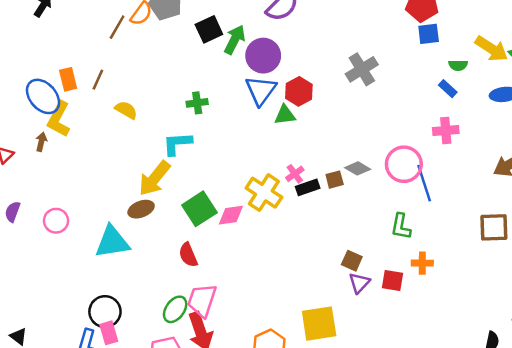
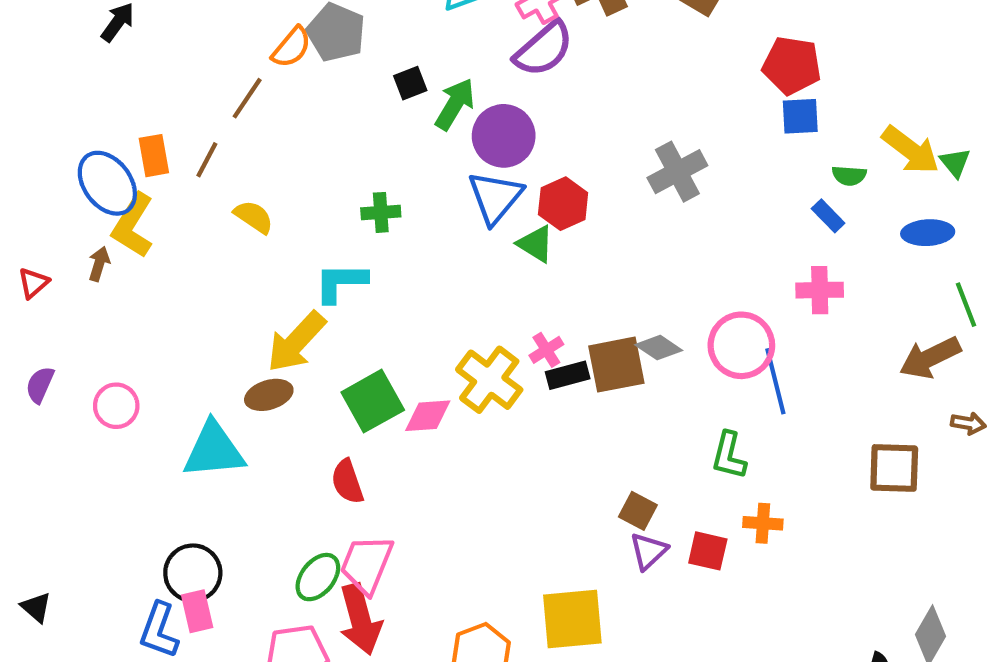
brown line: (117, 27) -> (247, 98), moved
black square: (209, 29) -> (410, 83), size x0.7
green triangle: (285, 115) -> (536, 244), turned 35
brown square: (335, 180) -> (616, 365), size x1.8

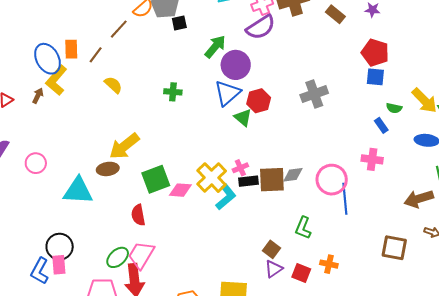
black square: (410, 83) -> (179, 23), moved
cyan L-shape: (341, 282) -> (226, 197), moved, turned 132
gray diamond: (659, 348) -> (293, 175), turned -50
green L-shape: (729, 456) -> (303, 228), moved

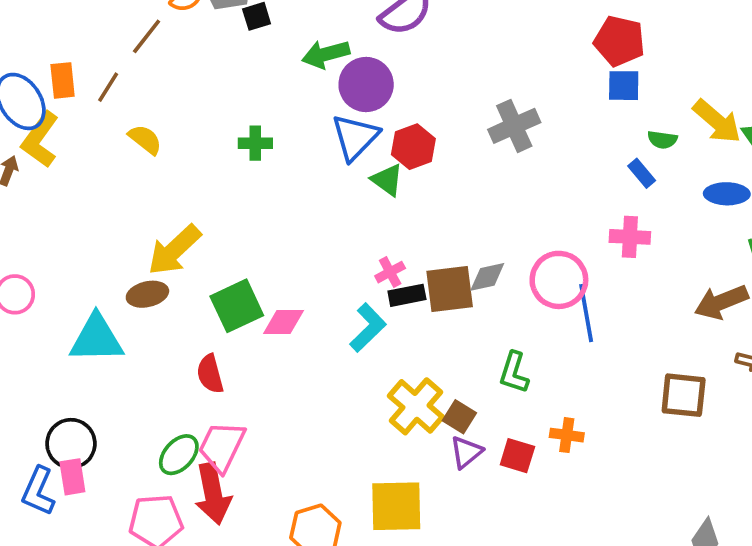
green arrow: (215, 47) -> (326, 54), turned -140
yellow cross: (212, 178) -> (416, 406), moved

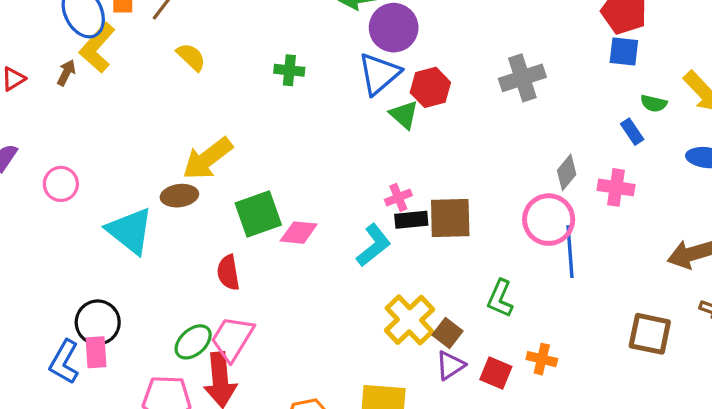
gray diamond: (487, 277) -> (567, 172), moved, turned -44
cyan triangle: (97, 339) -> (130, 231), turned 34

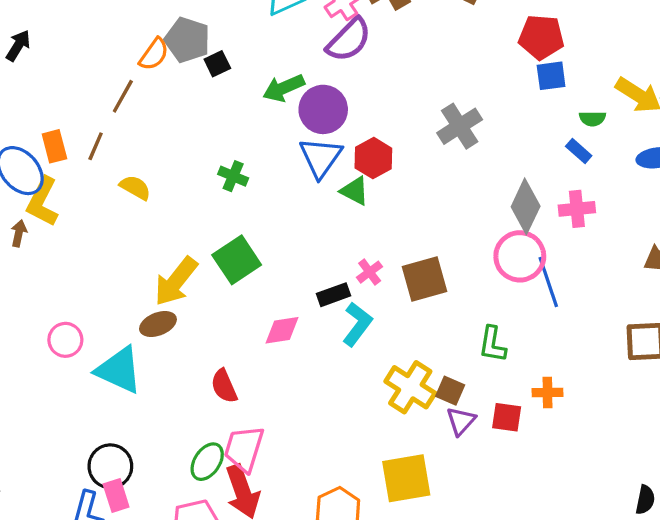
green cross: (289, 70) -> (233, 176), turned 32
gray diamond: (567, 172) -> (526, 206), size x1.5
pink circle: (61, 184) -> (65, 340), moved
green square: (258, 214) -> (237, 260), moved
black rectangle: (411, 220) -> (333, 295), moved

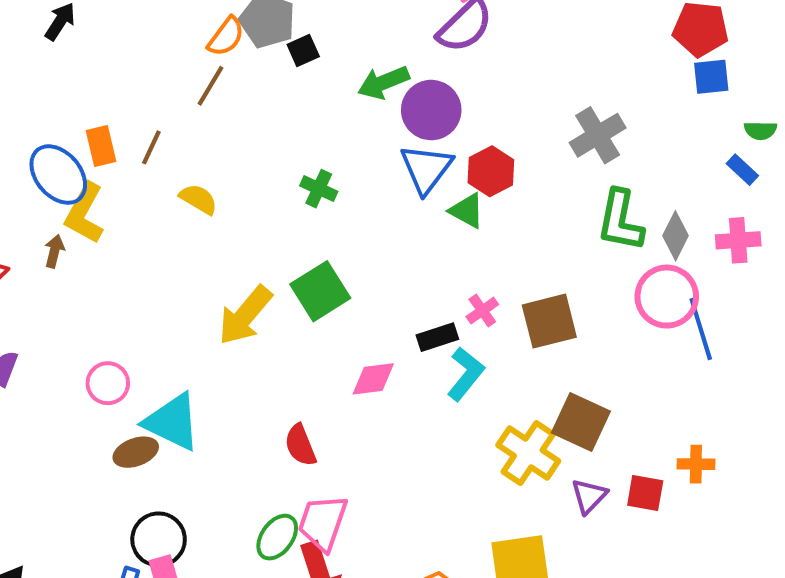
brown line: (123, 96) -> (210, 86), moved
gray diamond: (526, 206) -> (676, 236), size x0.7
brown ellipse: (158, 324) -> (136, 452), moved
green L-shape: (492, 344) -> (620, 221), moved, size x1.4
brown square: (450, 391) -> (581, 422), moved, size x1.6

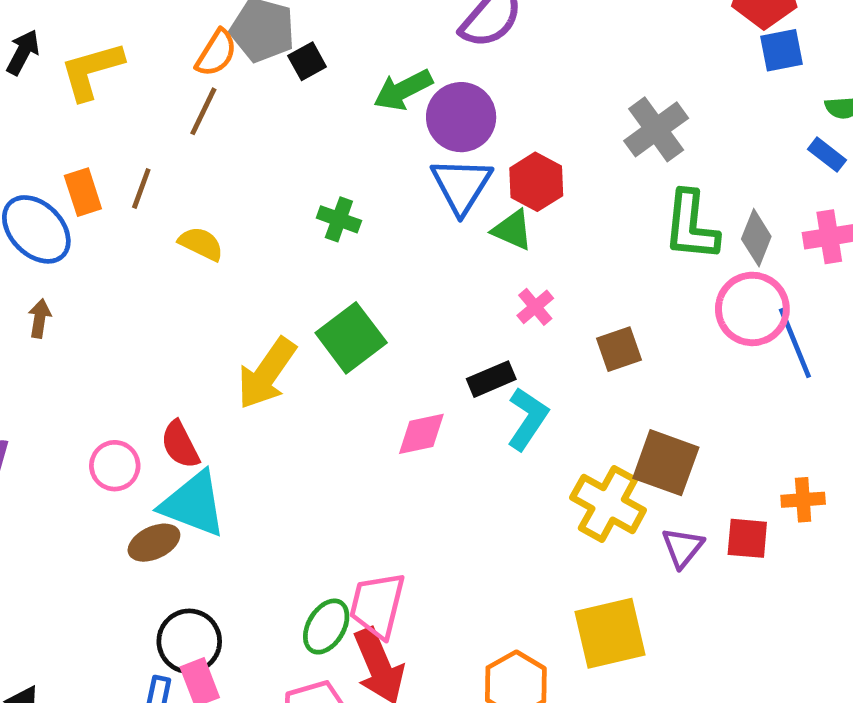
yellow L-shape: (85, 213) -> (92, 71), moved, turned 50
pink cross: (482, 311) -> (535, 307), moved
brown square: (549, 321) -> (619, 349), size x0.7
red semicircle: (300, 445) -> (180, 445), moved

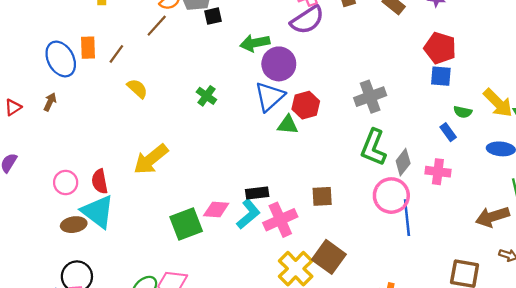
green triangle: (513, 230) -> (288, 125), turned -35
pink cross: (535, 307) -> (280, 220), moved, size x1.8
green square: (351, 338) -> (186, 224), moved
cyan L-shape: (528, 419) -> (248, 214), moved

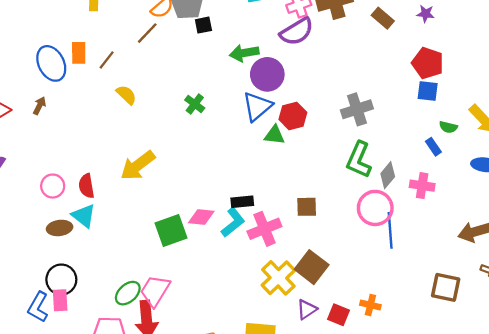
cyan triangle: (98, 212) -> (84, 216), size x0.7

